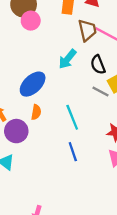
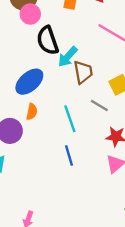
brown trapezoid: (87, 30) -> (83, 72), moved
black semicircle: (98, 65) -> (48, 40), moved, size x1.4
gray line: (101, 92) -> (99, 106), moved

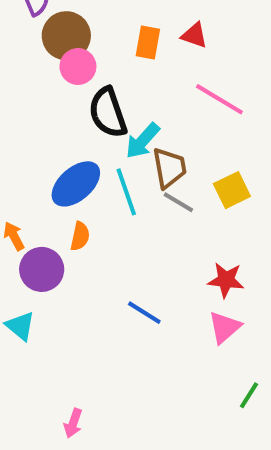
gray line: (99, 106) -> (178, 202), moved
cyan line: (70, 119) -> (126, 192), moved
blue line: (69, 155) -> (144, 313), turned -42

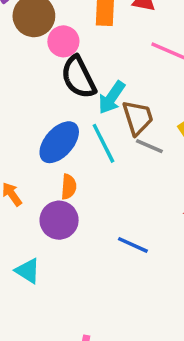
pink circle: (78, 67) -> (63, 41), moved
purple circle: (42, 269) -> (59, 220), moved

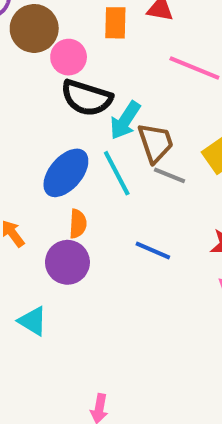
black semicircle: (78, 77) -> (87, 98), turned -45
blue line: (133, 245) -> (153, 251), moved

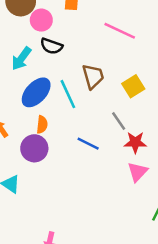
black semicircle: (87, 98) -> (51, 46), size x0.7
cyan arrow: (125, 120) -> (21, 58), moved
gray line: (169, 175) -> (119, 121), moved, turned 30

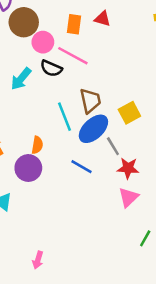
pink line: (120, 31) -> (73, 56), moved
blue ellipse: (36, 92) -> (93, 129), moved

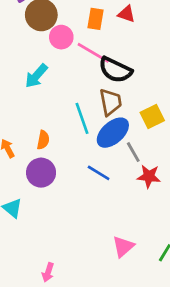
black semicircle: (51, 68) -> (115, 70), moved, size x1.4
orange semicircle: (37, 145) -> (43, 140), moved
pink triangle: (128, 197) -> (123, 247), moved

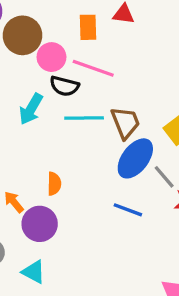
black semicircle: (115, 70) -> (64, 86), moved, size x0.7
cyan line: (82, 118) -> (84, 118), moved, turned -60
purple circle: (41, 173) -> (40, 224), moved

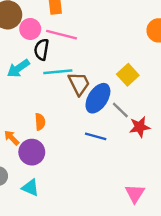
black semicircle: (64, 86) -> (41, 49), turned 90
cyan arrow: (31, 109) -> (18, 68), turned 30
brown trapezoid: (125, 123) -> (79, 84), moved

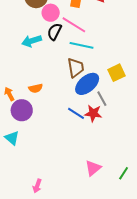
cyan line: (58, 72) -> (82, 45), moved
orange semicircle: (40, 122) -> (36, 88), turned 64
red star: (140, 127) -> (93, 113), moved

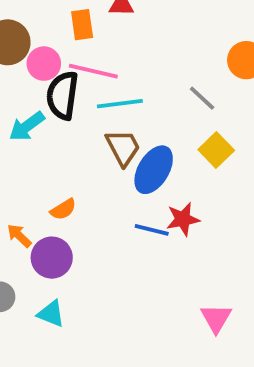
black semicircle: (54, 32) -> (62, 95), size x1.4
yellow square: (116, 73) -> (216, 150), moved
gray line: (102, 99) -> (202, 98), moved

